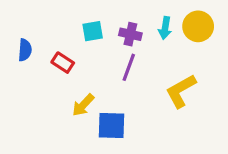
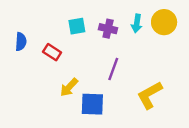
purple line: (129, 67) -> (113, 69), moved
yellow L-shape: (181, 91) -> (150, 95), moved

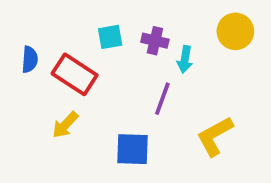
cyan arrow: (137, 23) -> (185, 59), moved
red rectangle: (52, 52) -> (75, 74), size x1.6
yellow arrow: (69, 87) -> (65, 125), moved

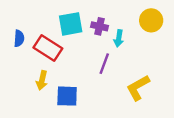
cyan square: (110, 37) -> (71, 24), size x1.5
yellow arrow: (65, 125) -> (42, 80), turned -30
blue square: (133, 149) -> (67, 96), moved

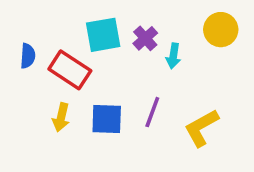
purple cross: (100, 26) -> (145, 38), turned 35
purple line: (104, 64) -> (152, 112), moved
blue square: (67, 96) -> (107, 119), moved

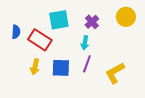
purple cross: (145, 38) -> (92, 22), moved
cyan arrow: (173, 56) -> (85, 43), moved

